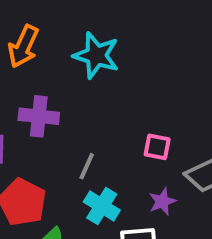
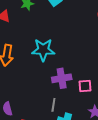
purple cross: (39, 116) -> (62, 78), moved

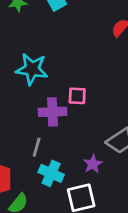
pink square: (85, 86) -> (77, 96), moved

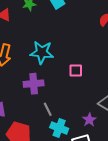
purple cross: (52, 112) -> (34, 84), moved
gray line: (37, 147) -> (48, 109), turned -40

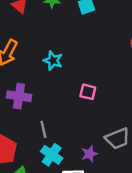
cyan star: (42, 52) -> (53, 61), size x0.7
purple cross: (34, 84) -> (19, 96), moved

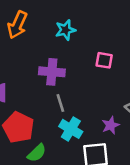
cyan star: (53, 61) -> (65, 30), turned -30
purple cross: (19, 96) -> (52, 72), moved

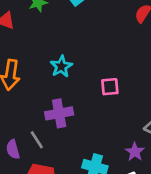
gray line: (60, 103) -> (37, 140), moved

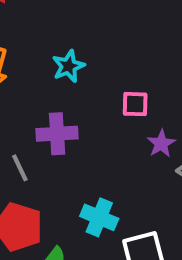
purple star: (135, 152) -> (161, 144), moved

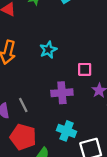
purple cross: (57, 134) -> (62, 93), moved

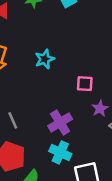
purple cross: (62, 93) -> (60, 123), moved, turned -30

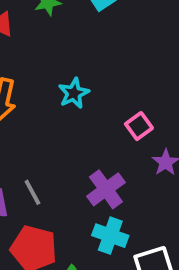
pink square: (85, 84) -> (139, 126), turned -35

